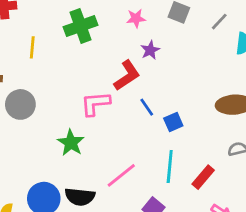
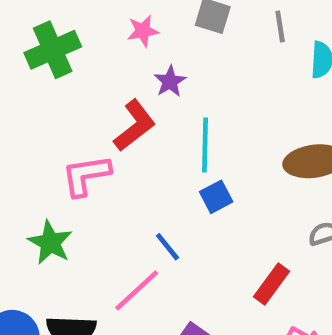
gray line: (219, 22) -> (280, 26), turned -48
blue line: (147, 107) -> (167, 247), moved
cyan line: (170, 166) -> (205, 145), moved

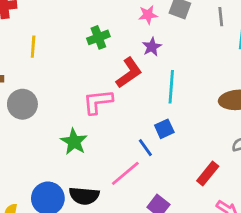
pink star: (143, 31) -> (148, 15), moved
green cross: (53, 50) -> (98, 37), moved, size x0.7
blue square: (216, 197) -> (164, 129), moved

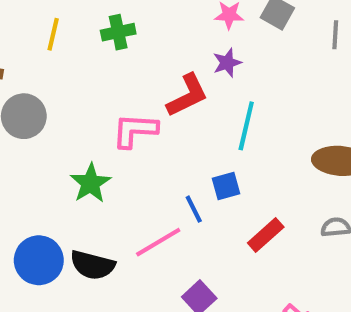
green cross: (98, 37) -> (118, 32), moved
red rectangle: (208, 173) -> (266, 235), moved

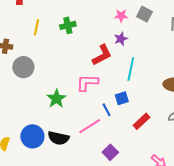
pink L-shape: (135, 130) -> (87, 83), moved

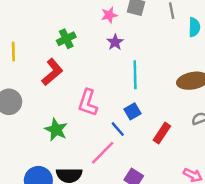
green cross: (68, 25) -> (66, 39), moved
red L-shape: (102, 55) -> (52, 72), moved
pink L-shape: (87, 83) -> (88, 103), turned -60

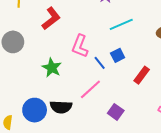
cyan line: (135, 75) -> (121, 24), turned 65
blue line: (118, 129) -> (100, 63), moved

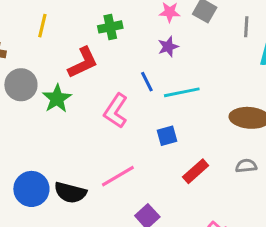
blue line: (100, 63) -> (147, 82), moved
green star: (52, 68) -> (57, 99), moved

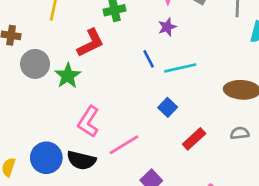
pink L-shape: (116, 111) -> (88, 122), moved
blue square: (167, 136) -> (168, 107), turned -30

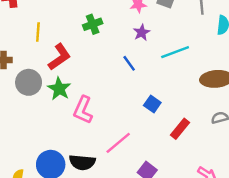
red L-shape: (90, 43) -> (59, 57), moved
cyan line: (180, 68) -> (175, 52), moved
pink L-shape: (88, 122) -> (83, 110), moved

